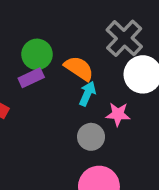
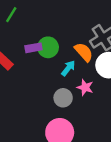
green circle: (37, 54) -> (48, 47), moved
orange semicircle: (79, 68) -> (84, 52), moved

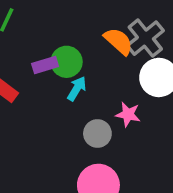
orange semicircle: (84, 52) -> (118, 41), moved
cyan arrow: (68, 68) -> (77, 89), moved

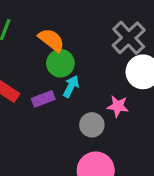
orange semicircle: (118, 41) -> (51, 40), moved
purple rectangle: (45, 65) -> (43, 99), moved

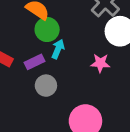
gray circle: (92, 125) -> (46, 86), moved

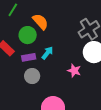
green circle: (47, 30) -> (28, 35), moved

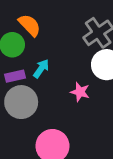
gray circle: (32, 76) -> (21, 102), size x1.5

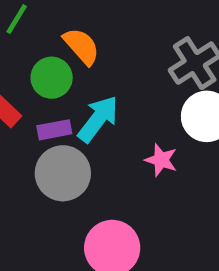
cyan arrow: (41, 69) -> (98, 119), size x1.5

